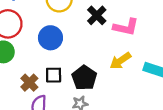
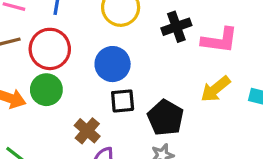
black cross: (97, 15) -> (176, 27), turned 30
black square: (54, 75) -> (123, 101), moved

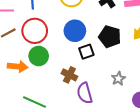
black pentagon: (165, 118) -> (110, 37), moved

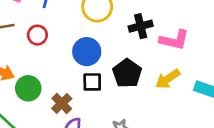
red circle: (35, 31) -> (37, 35), size x0.6
green circle: (39, 56) -> (28, 88), moved

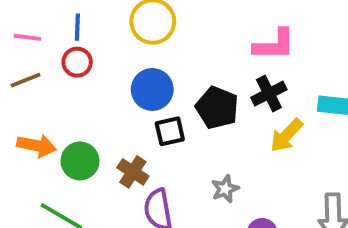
black cross: (141, 26) -> (269, 93), moved
red circle: (37, 35) -> (77, 62), moved
yellow arrow: (168, 79) -> (286, 135), moved

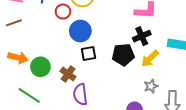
red circle: (77, 62) -> (63, 12), moved
black pentagon: (217, 108) -> (123, 55), moved, turned -30
gray star: (225, 189) -> (151, 86), moved

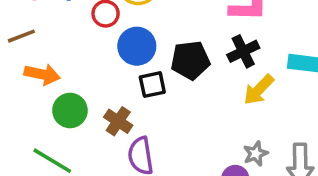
black pentagon: (123, 55) -> (190, 60), moved
orange arrow: (18, 58) -> (42, 74), moved
gray star: (151, 86) -> (256, 154), moved

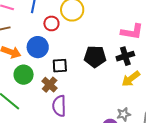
blue circle: (137, 46) -> (38, 47), moved
black square: (152, 85) -> (60, 66), moved

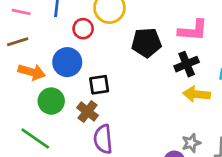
black pentagon: (95, 57) -> (146, 43), moved
yellow arrow: (131, 79) -> (197, 94), turned 48

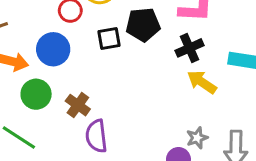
black square: (99, 85) -> (109, 39), moved
yellow arrow: (197, 94) -> (202, 82), turned 30

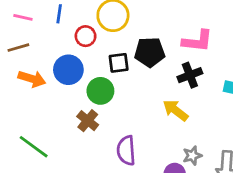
yellow arrow: (202, 82) -> (175, 110), moved
green circle: (36, 94) -> (100, 91), moved
purple semicircle: (96, 136) -> (126, 150), moved

